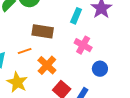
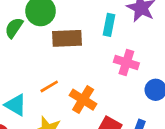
brown rectangle: (43, 31) -> (67, 38), moved

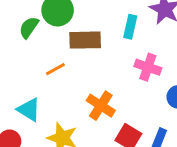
orange line: (49, 86) -> (55, 69), moved

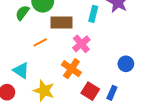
pink cross: (148, 67) -> (81, 44), moved, turned 30

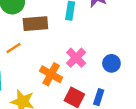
pink cross: (81, 44) -> (76, 58), moved

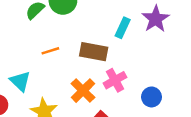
brown rectangle: (35, 24) -> (94, 52), moved

